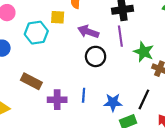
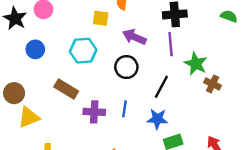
cyan hexagon: (36, 33) -> (83, 51), moved
black circle: (96, 56) -> (126, 67), moved
black line: (144, 99) -> (161, 87), moved

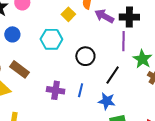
yellow square: (101, 18) -> (68, 14), turned 32
purple arrow: (134, 37) -> (104, 16), moved
brown rectangle: (66, 89) -> (20, 69), moved

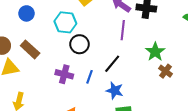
purple line: (123, 41) -> (123, 30), moved
black circle: (85, 56) -> (79, 44), moved
black line: (113, 75) -> (112, 64), moved

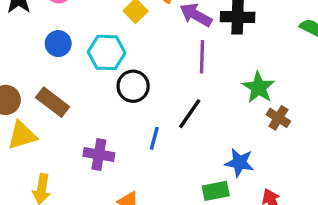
blue circle: (26, 13) -> (58, 44), moved
purple cross: (64, 74) -> (99, 154), moved
blue star: (115, 91) -> (239, 163), moved

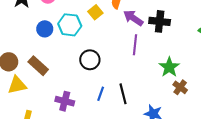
cyan hexagon: (107, 52) -> (70, 25), moved
black line: (190, 114) -> (123, 94), moved, turned -54

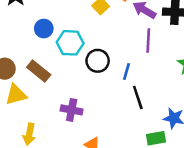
cyan hexagon: (70, 25) -> (70, 43), moved
blue line: (101, 94) -> (126, 71), moved

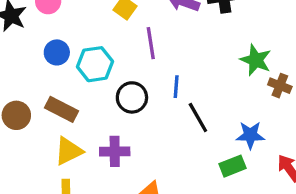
purple line: (148, 41) -> (151, 43), moved
black circle: (98, 61) -> (132, 97), moved
yellow triangle: (16, 95) -> (69, 151), moved

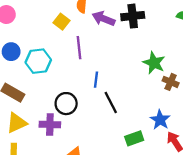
black circle: (132, 97) -> (66, 104), moved
blue star: (250, 135) -> (160, 120), moved, turned 30

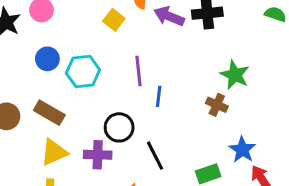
purple line: (79, 48) -> (139, 71), moved
brown cross: (171, 82) -> (217, 105), moved
black line: (111, 103) -> (155, 156), moved

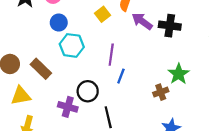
blue circle: (47, 59) -> (59, 23), moved
brown cross: (217, 105) -> (161, 92), turned 32
yellow triangle: (54, 152) -> (21, 96), moved

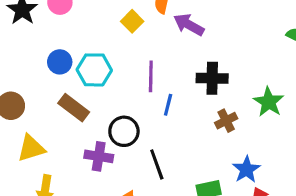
blue circle: (59, 23) -> (60, 62), moved
black cross: (170, 26) -> (212, 78), moved
brown rectangle: (41, 69) -> (74, 108), moved
green star: (179, 74) -> (269, 102), moved

